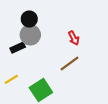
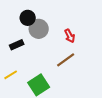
gray circle: (30, 35) -> (39, 29), moved

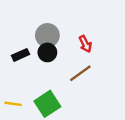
black circle: (28, 18) -> (47, 52), moved
yellow line: (11, 75) -> (13, 104), moved, turned 40

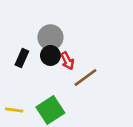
red arrow: (85, 44) -> (67, 61), moved
black rectangle: (20, 55) -> (22, 58), turned -42

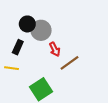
black circle: (50, 55) -> (27, 24), moved
yellow line: (14, 110) -> (12, 68), moved

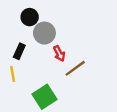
black circle: (27, 24) -> (30, 17), moved
yellow line: (12, 68) -> (13, 74), turned 72

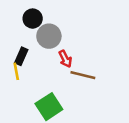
brown line: (75, 68) -> (83, 75), turned 50
yellow line: (13, 74) -> (16, 71), moved

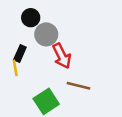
red arrow: (65, 59) -> (62, 56), size x1.5
brown line: (83, 75) -> (78, 86), moved

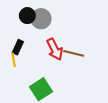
gray circle: (46, 34) -> (41, 19), moved
brown line: (78, 86) -> (74, 53), moved

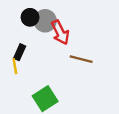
red arrow: (55, 49) -> (60, 32), moved

